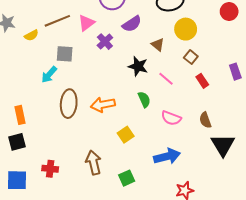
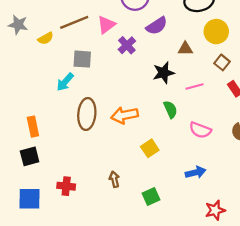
brown triangle: (158, 45) -> (185, 49), turned -40
black star: (138, 66) -> (164, 73), turned -30
pink line: (166, 79) -> (194, 87), turned -56
blue arrow: (167, 156) -> (196, 172), size x0.7
brown arrow: (94, 163) -> (114, 179), size x0.6

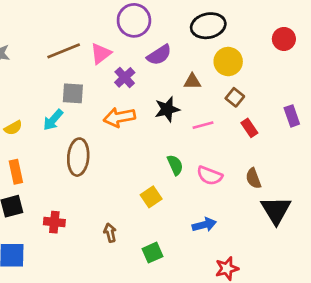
yellow semicircle: (46, 38) -> (13, 128), moved
green semicircle: (170, 109) -> (175, 165), moved
orange arrow: (125, 115) -> (119, 117), moved
red cross: (66, 186) -> (54, 222), moved

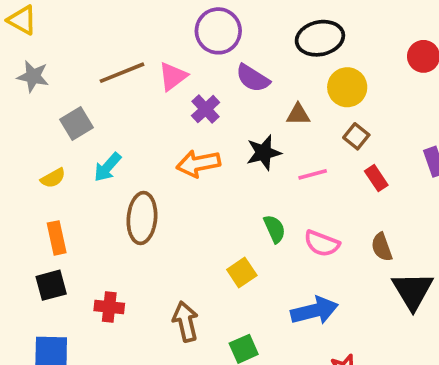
purple semicircle: (159, 55) -> (253, 78), turned 65
gray square: (73, 93) -> (77, 124), moved, turned -35
blue arrow: (204, 225) -> (315, 311), size x1.4
brown arrow: (110, 233) -> (186, 322), size x1.5

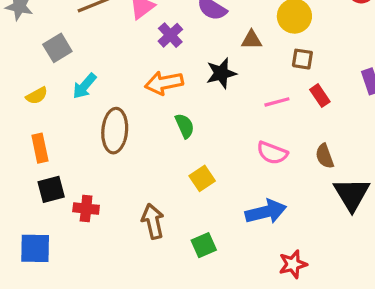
brown square: (356, 136) -> (302, 59), turned -30
pink line: (313, 174) -> (277, 102), moved
green semicircle: (275, 229) -> (185, 126), moved
black square: (51, 285) -> (51, 189), moved

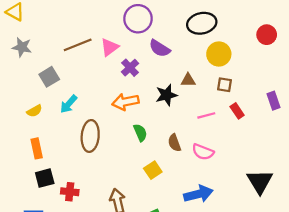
brown triangle: (251, 40) -> (188, 80), moved
brown semicircle: (325, 156) -> (174, 143), moved

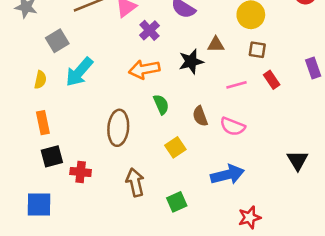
cyan arrow: (69, 104) -> (79, 72), size x1.4
yellow semicircle: (34, 111) -> (40, 80), turned -49
brown ellipse: (90, 136) -> (118, 128), moved
black triangle: (260, 181) -> (298, 160), size x0.7

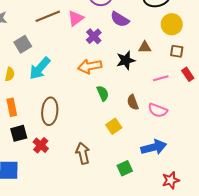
brown ellipse: (118, 128) -> (50, 111), moved
red cross: (81, 172) -> (41, 145), turned 35
green square: (177, 202) -> (125, 168), moved

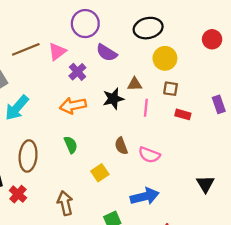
red rectangle: (188, 74) -> (183, 114), turned -40
pink line: (161, 78) -> (146, 108), moved, turned -70
green semicircle: (103, 93) -> (71, 145), moved

